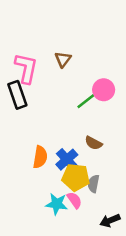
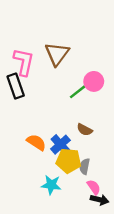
brown triangle: (63, 59) -> (57, 54), size x1.6
orange semicircle: (40, 157) -> (36, 142), turned -66
pink semicircle: (74, 200) -> (94, 187), moved
black arrow: (110, 220) -> (99, 200), turned -144

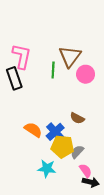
brown triangle: (57, 54) -> (70, 56), moved
green line: (78, 92) -> (53, 70), moved, turned -49
gray semicircle: (85, 166) -> (77, 152), turned 32

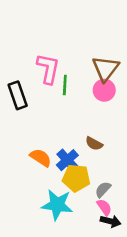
pink L-shape: (22, 56) -> (48, 69), moved
brown triangle: (70, 56) -> (105, 69), moved
gray semicircle: (77, 152) -> (103, 189), moved
cyan star: (47, 169) -> (57, 205), size x1.4

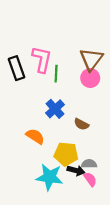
black rectangle: (18, 95) -> (16, 68), moved
blue cross: (67, 160) -> (55, 109), moved
gray semicircle: (103, 189) -> (89, 164), turned 48
black arrow: (111, 221) -> (76, 170), moved

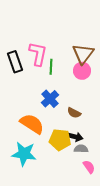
orange semicircle: (35, 136) -> (32, 124), size x1.4
black arrow: (76, 170) -> (75, 137), moved
cyan star: (49, 177) -> (24, 154), moved
pink semicircle: (90, 179) -> (89, 167), moved

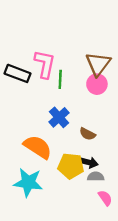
black rectangle: (15, 62) -> (18, 73), turned -50

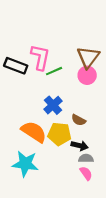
green line: (60, 79) -> (54, 71), turned 63
yellow pentagon: (71, 166) -> (59, 134), moved
pink semicircle: (105, 198) -> (86, 173), moved

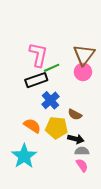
black rectangle: (16, 66) -> (36, 80), moved, turned -40
orange semicircle: (34, 132) -> (32, 126), size x0.7
cyan star: (25, 164) -> (24, 156), turned 30

